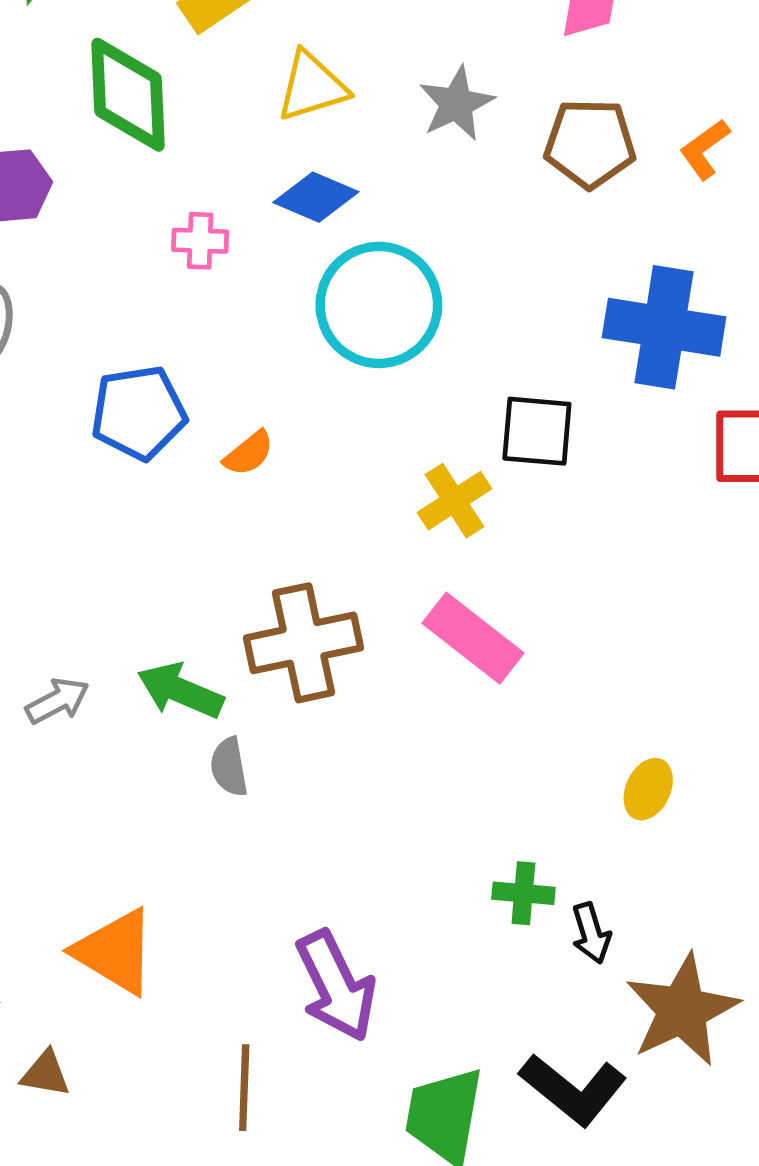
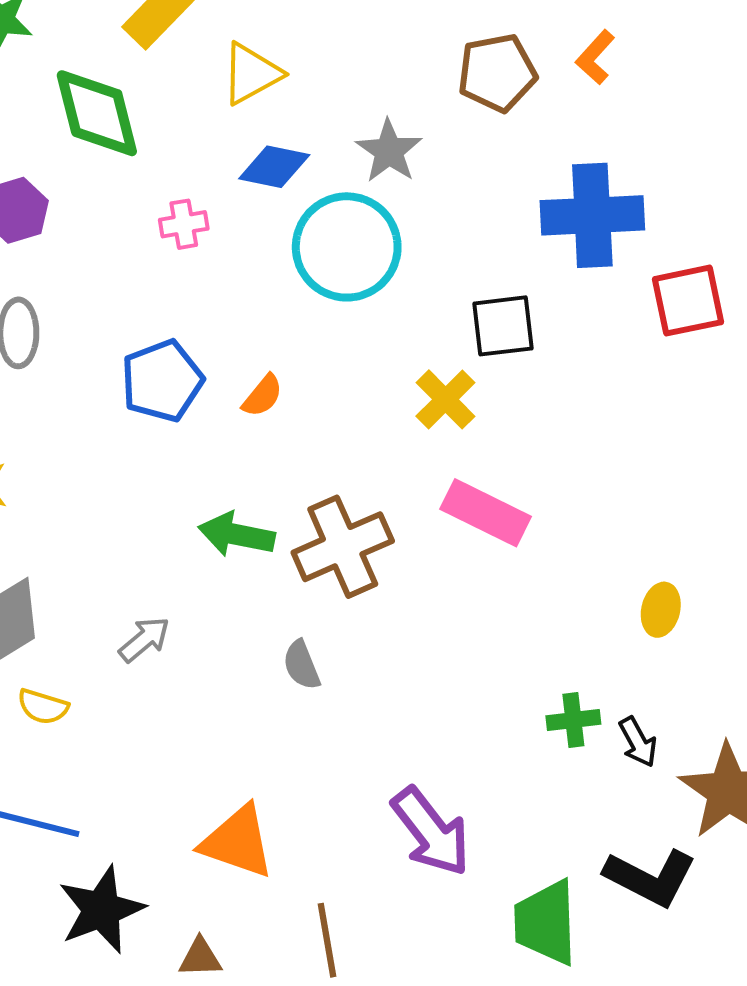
gray star: (456, 104) -> (389, 151), moved
green arrow: (180, 691) -> (237, 535), moved
brown line: (244, 1088) -> (327, 940), moved

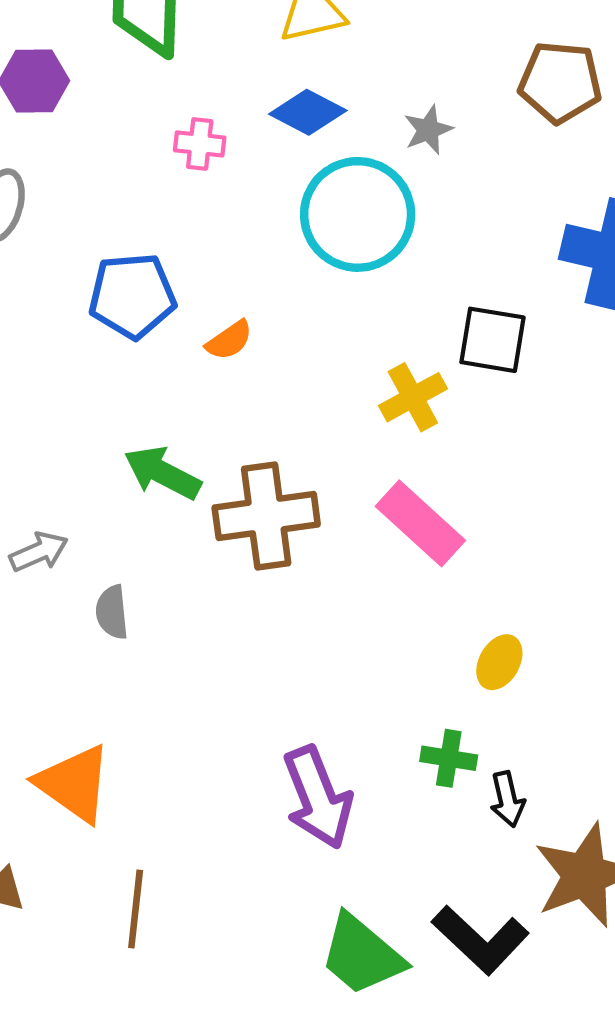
gray star: (389, 151) -> (428, 130), size x0.7
yellow ellipse: (661, 610) -> (499, 662), moved
gray semicircle: (302, 665) -> (112, 612), moved
purple arrow: (431, 832) -> (318, 797), moved
green trapezoid: (546, 923) -> (362, 955), turned -64

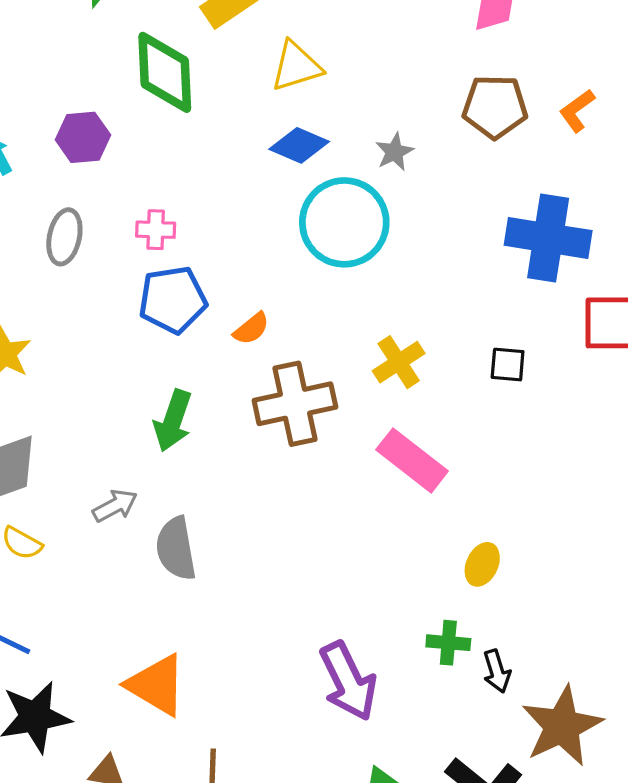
pink cross: (200, 144) -> (156, 230), moved
black square: (492, 340) -> (508, 365), moved, size x0.7
green arrow: (162, 473) -> (173, 421), moved, turned -94
brown cross: (266, 516) -> (295, 404), moved
gray semicircle: (112, 612) -> (176, 549), size x1.5

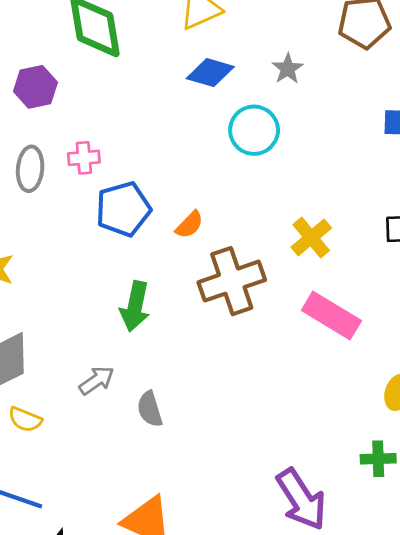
cyan circle: (344, 222) -> (254, 130), size x0.7
pink cross: (156, 230) -> (84, 158), moved
gray semicircle: (176, 549) -> (150, 409), size x0.7

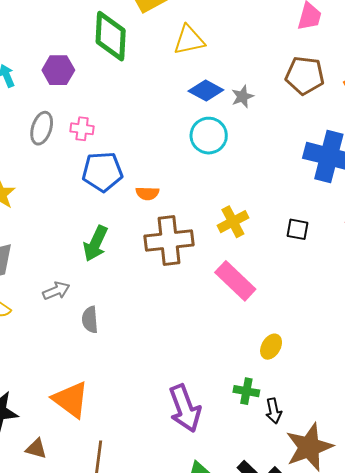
blue diamond: (210, 73) -> (206, 91), moved
orange semicircle: (189, 225) -> (147, 193), turned 35

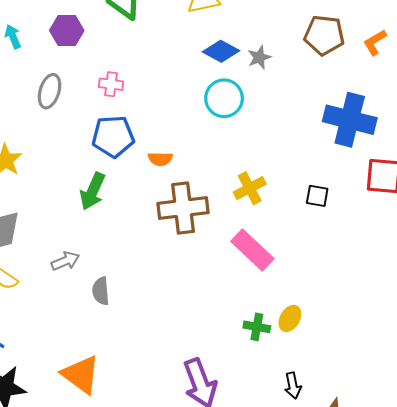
pink cross: (82, 129) -> (111, 84), moved
green arrow: (96, 244) -> (93, 191), moved
green cross: (246, 391) -> (257, 327), moved

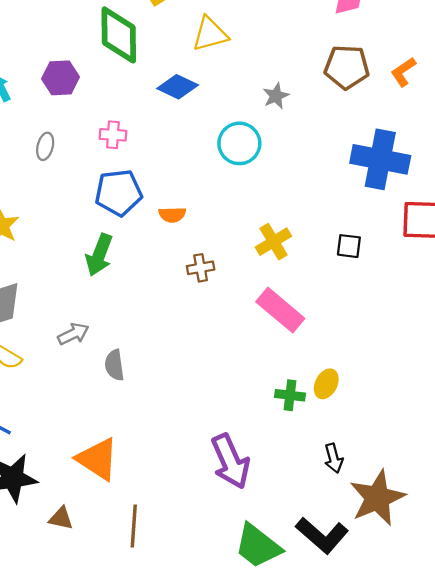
blue diamond: (221, 51) -> (178, 87), moved
gray ellipse: (50, 91) -> (45, 146), size x0.7
brown cross: (183, 208) -> (201, 268), size x0.5

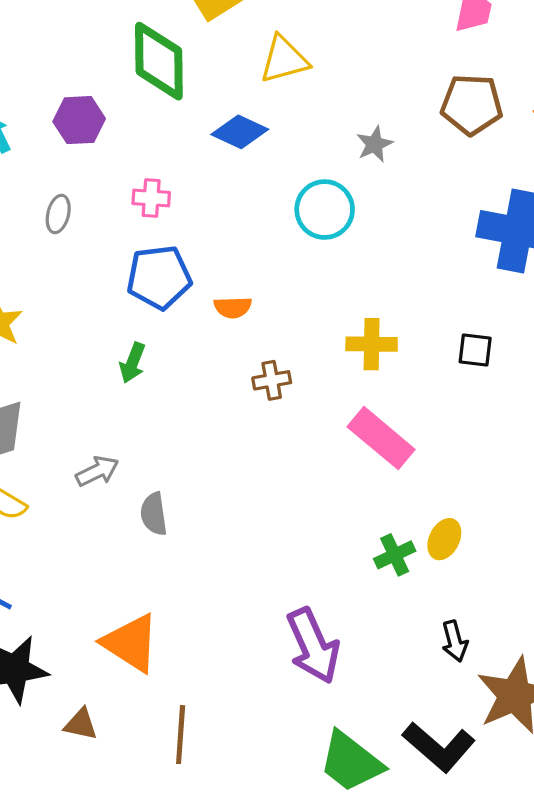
yellow cross: (273, 242) -> (372, 344), turned 32
green arrow: (99, 255) -> (133, 363), size x0.7
green cross: (290, 395) -> (395, 555), turned -32

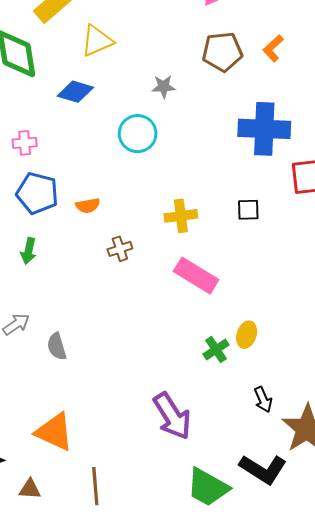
gray star: (375, 144) -> (164, 87), turned 30
blue pentagon: (159, 277) -> (37, 193), turned 30

